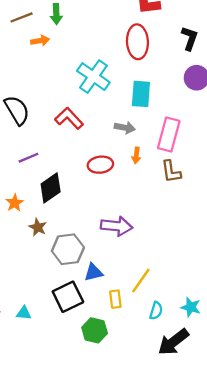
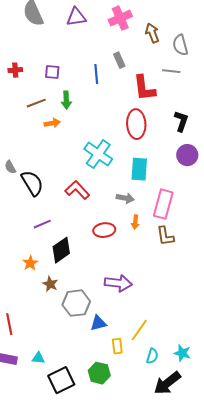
black square: (68, 297) -> (61, 380), moved

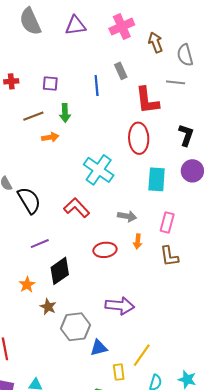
cyan rectangle: (139, 169) -> (157, 179), moved
pink rectangle: (163, 204) -> (167, 222), size x0.7

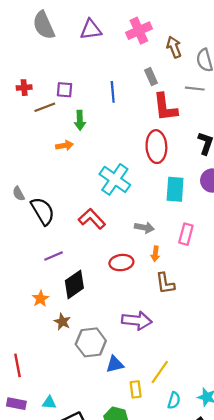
gray rectangle: (121, 71) -> (151, 77), moved
brown line: (33, 116) -> (45, 107), moved
brown L-shape: (169, 256) -> (165, 283), moved

